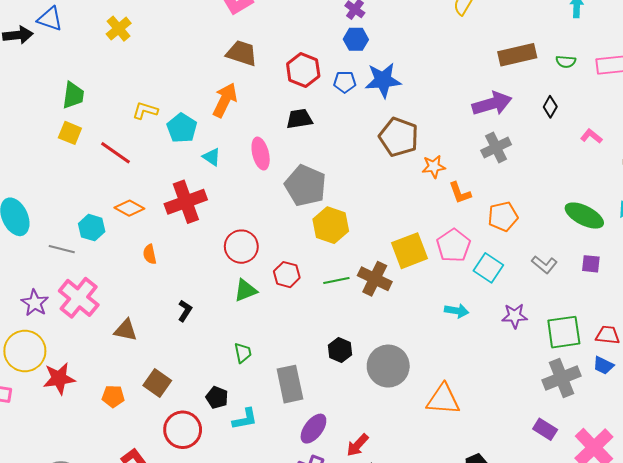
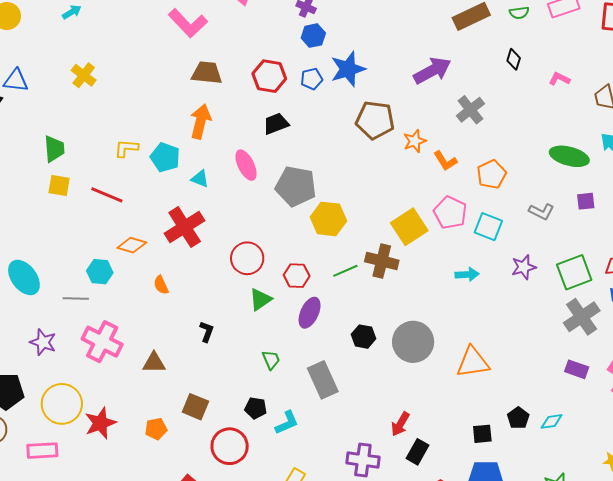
purple arrow: (492, 104) -> (432, 71), moved
purple star: (35, 303) -> (43, 342), moved
purple ellipse: (313, 429) -> (310, 313), moved

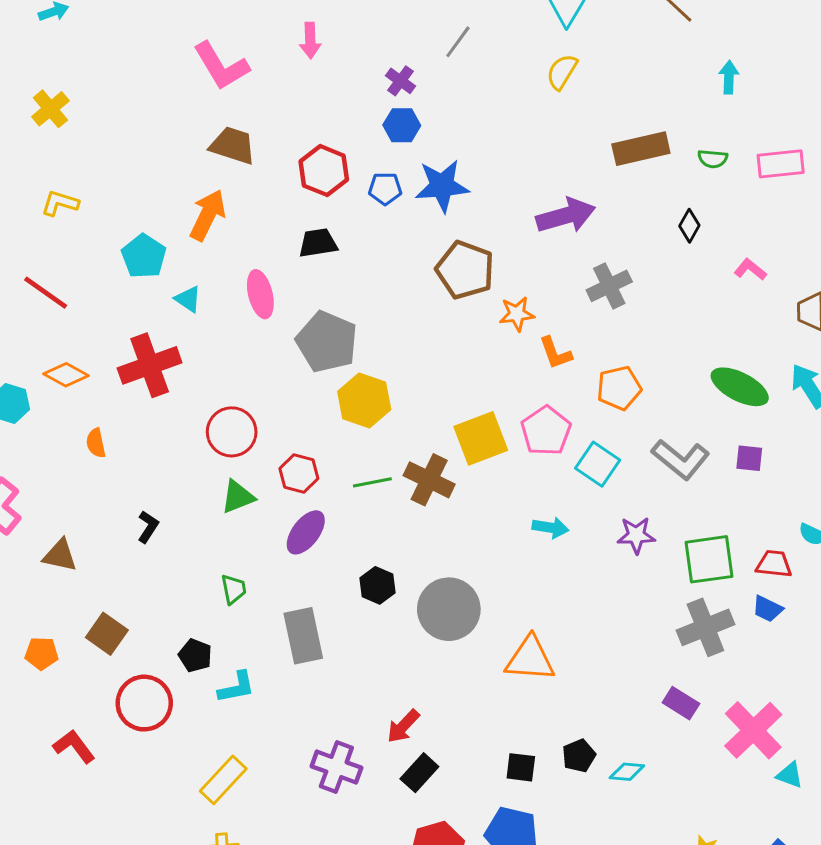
yellow L-shape: (126, 148) -> (60, 203), moved
gray L-shape: (541, 212) -> (681, 459), size x1.5

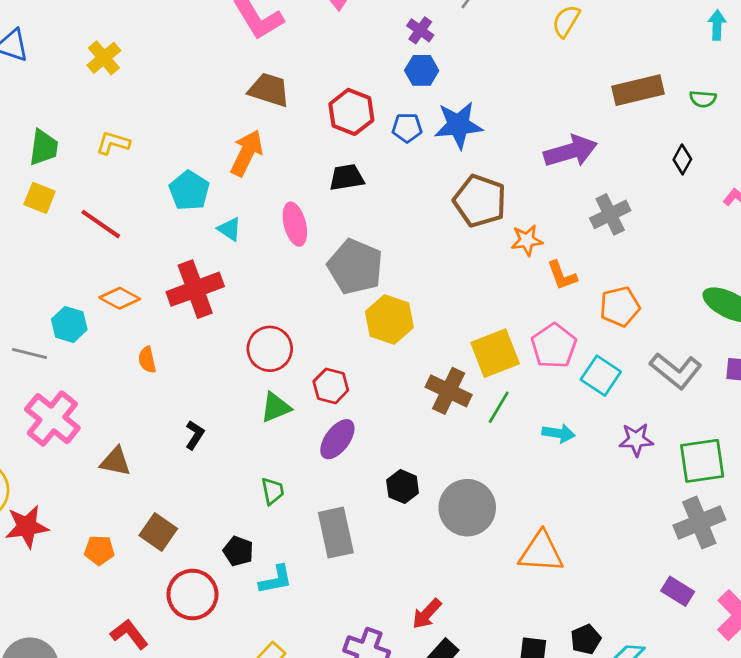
green line: (372, 482) -> (499, 407), moved, turned -48

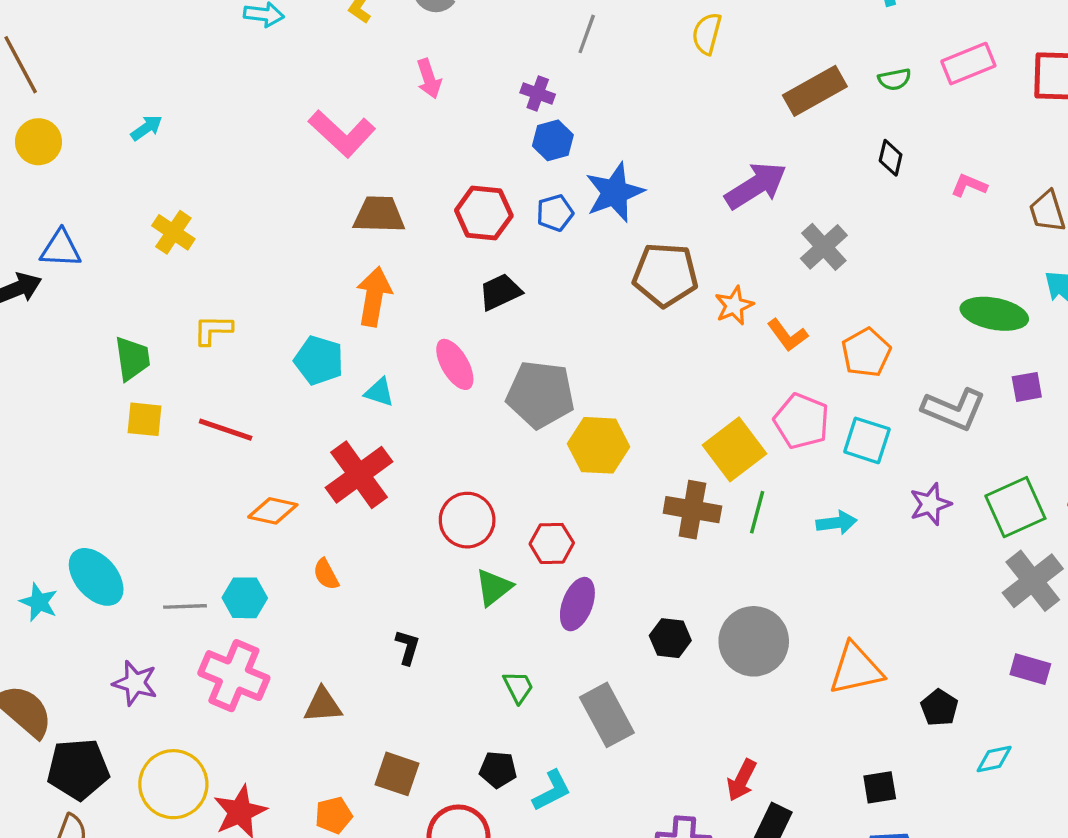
cyan hexagon: (69, 324) -> (245, 598), moved
black pentagon: (586, 639) -> (939, 708), moved

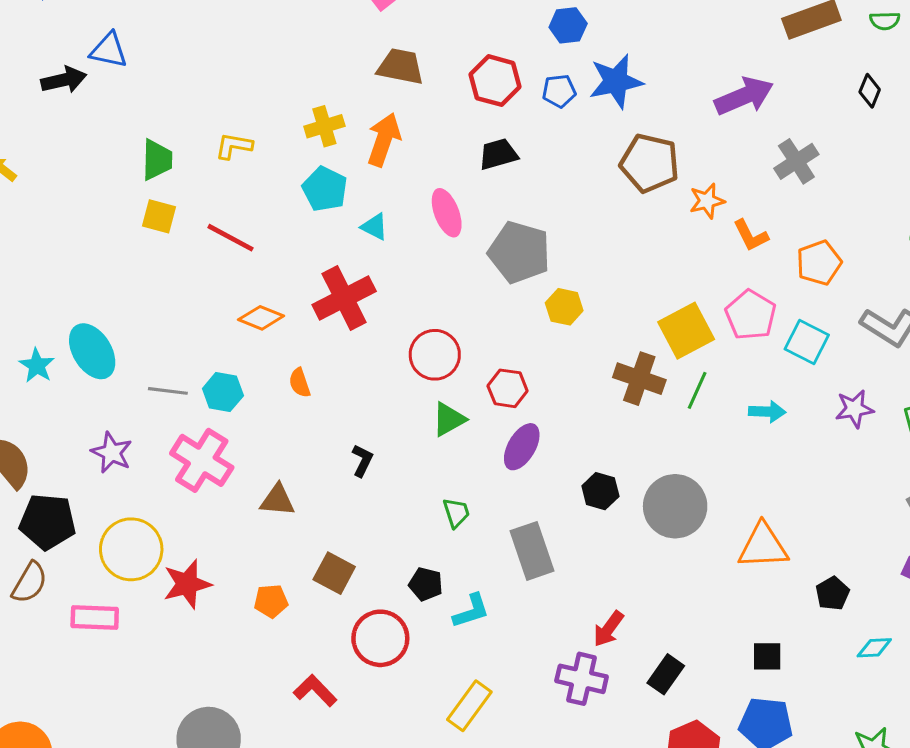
yellow cross: (173, 232) -> (324, 126), moved, turned 30
yellow hexagon: (599, 445) -> (564, 307), size x0.7
red arrow: (742, 780) -> (608, 629), moved

